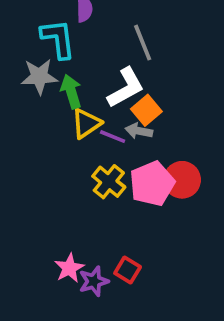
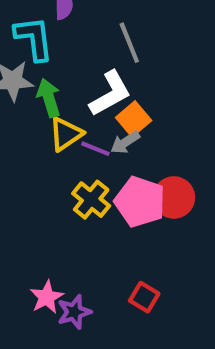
gray arrow: (139, 131) -> (125, 142), turned -44
pink pentagon: (152, 184) -> (140, 202), turned -30
red square: (128, 270) -> (144, 297), moved

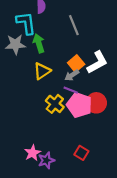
white L-shape: (110, 94) -> (97, 62), moved
green arrow: (49, 98) -> (39, 43), moved
purple line: (95, 149) -> (71, 90), moved

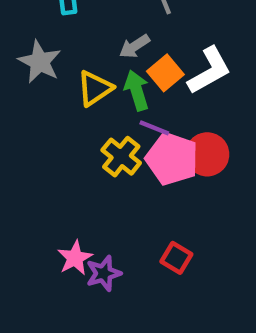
green arrow: (39, 43) -> (137, 90), moved
gray star: (15, 44) -> (40, 62), moved, turned 30
gray arrow: (72, 75) -> (134, 46), moved

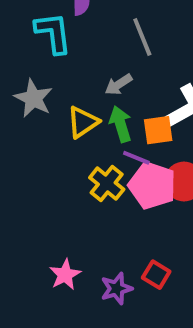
orange square: (165, 73) -> (158, 130), moved, turned 32
purple star: (104, 273) -> (117, 289), moved

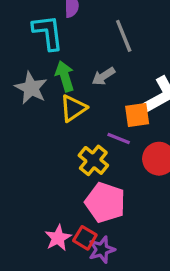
green arrow: (121, 124) -> (65, 76), moved
pink pentagon: (152, 185) -> (105, 202), moved
red square: (156, 275) -> (85, 238), moved

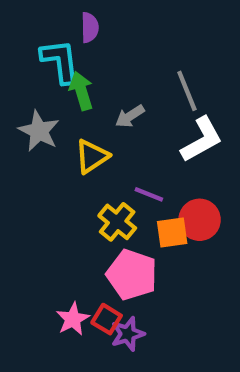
gray line: (124, 36) -> (187, 91), moved
green arrow: (65, 76) -> (81, 91), moved
orange square: (137, 115) -> (172, 232), moved

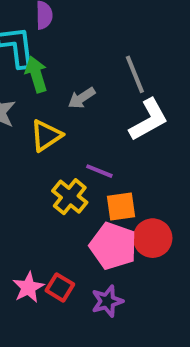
red circle: (200, 220) -> (153, 238), moved
pink pentagon: (132, 275) -> (113, 246), moved
purple star: (128, 334) -> (107, 301), moved

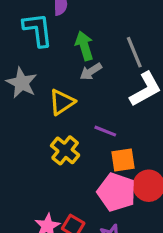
green arrow: (36, 74) -> (84, 46), moved
yellow cross: (70, 197) -> (65, 150), moved

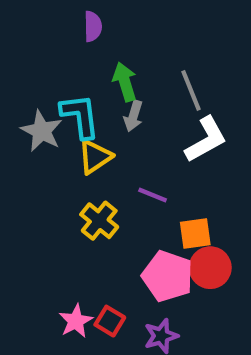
cyan L-shape: (38, 30) -> (80, 116), moved
gray arrow: (91, 72) -> (133, 116), turned -40
orange square: (123, 160) -> (195, 233), moved

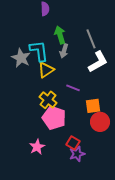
pink pentagon: (168, 276) -> (54, 118), moved
red square: (110, 321) -> (73, 143), moved

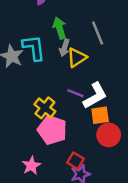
white L-shape: (98, 62) -> (95, 96), moved
yellow triangle: (46, 70) -> (77, 58), moved

